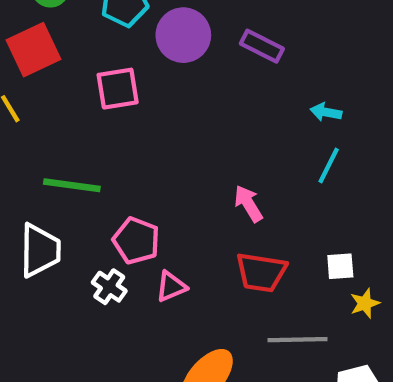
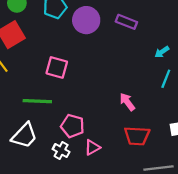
pink square: (118, 89) -> (57, 67), moved, turned 30
cyan arrow: (326, 112) -> (162, 52), turned -40
white trapezoid: (40, 250) -> (24, 136), turned 48

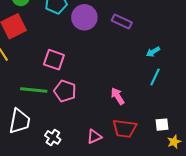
pink pentagon: (72, 126) -> (65, 91), moved
white trapezoid: (24, 136) -> (20, 121), turned -36
pink triangle: (92, 147) -> (94, 137), moved

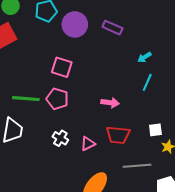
pink square: (54, 60) -> (62, 67), moved
pink arrow: (118, 96) -> (110, 103), turned 132
white cross: (53, 137) -> (60, 138), moved

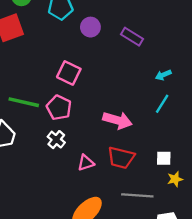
purple circle: (75, 24) -> (90, 27), size x0.7
pink arrow: (110, 103) -> (117, 120), size x1.4
white cross: (60, 138) -> (56, 140), moved

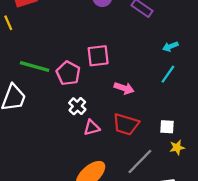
pink square: (69, 73) -> (98, 56), moved, turned -35
pink arrow: (117, 120) -> (124, 88), size x0.7
white cross: (56, 140) -> (77, 106), moved
gray line: (137, 195) -> (140, 161), turned -52

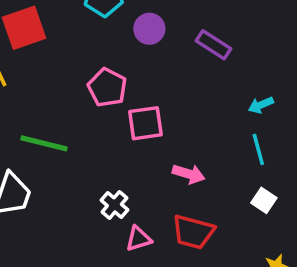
pink pentagon: (68, 73) -> (107, 88), moved
cyan line: (168, 74) -> (258, 149), turned -48
white square: (167, 127) -> (264, 200), moved, turned 32

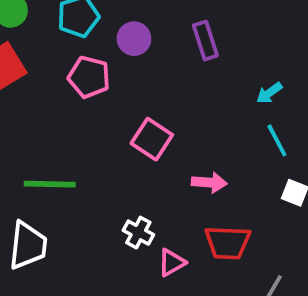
purple rectangle: (214, 45) -> (205, 41), turned 52
pink pentagon: (107, 88) -> (89, 77), moved
pink square: (145, 123) -> (152, 139), turned -36

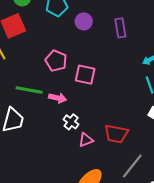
pink pentagon: (89, 77) -> (56, 61), moved
pink square: (152, 139) -> (85, 75), turned -30
pink arrow: (209, 182) -> (58, 98), moved

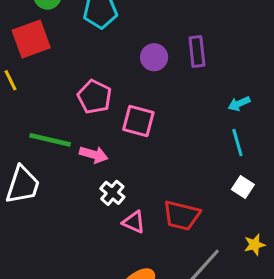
purple circle: (84, 21) -> (154, 57), moved
pink triangle: (86, 140) -> (134, 222), turned 42

